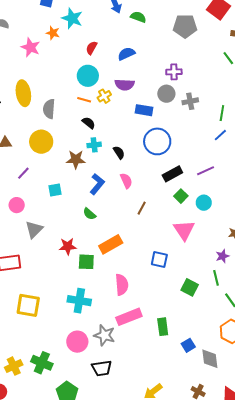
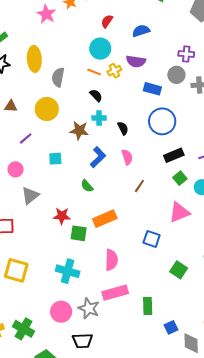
pink triangle: (184, 230) -> (179, 212), turned 35

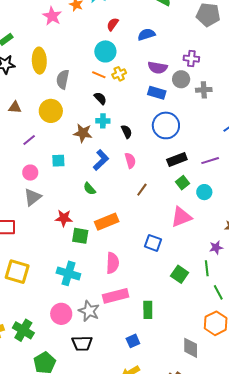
purple semicircle: (136, 61) -> (158, 68), moved
pink circle: (16, 169) -> (30, 173), moved
blue square: (171, 327) -> (133, 341), moved

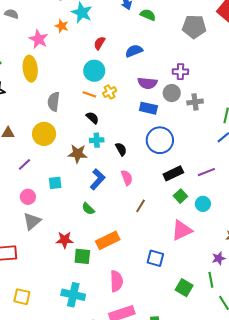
yellow ellipse: (39, 61) -> (30, 69), moved
yellow square: (17, 272) -> (22, 297), size x0.7

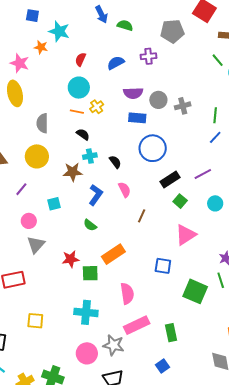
purple cross: (180, 72) -> (148, 56), moved
cyan circle: (203, 204) -> (215, 203), moved
green square: (184, 288) -> (195, 291), size x1.4

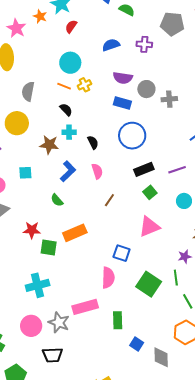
red semicircle: (81, 59) -> (71, 27), moved
pink semicircle: (127, 294) -> (108, 278), moved
cyan cross: (86, 312) -> (38, 285), turned -30
blue square: (162, 366) -> (137, 344), moved, turned -32

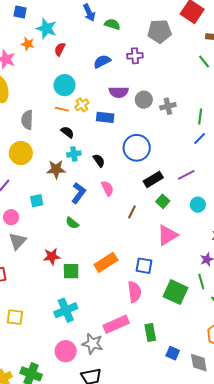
blue rectangle: (122, 103) -> (105, 117), moved
brown line: (109, 200) -> (132, 212), moved
orange rectangle: (75, 233) -> (106, 262), moved

